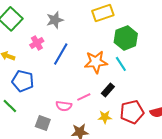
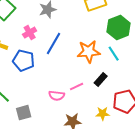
blue pentagon: (23, 81) -> (24, 61), moved
yellow star: (105, 117) -> (103, 114), moved
gray square: (43, 123) -> (24, 113), moved, turned -35

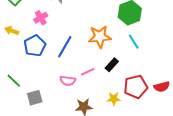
blue line: (54, 44) -> (65, 47), moved
cyan line: (114, 54) -> (134, 42), moved
blue pentagon: (24, 61) -> (35, 46), turned 30

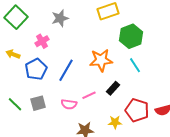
red pentagon: (136, 87) -> (137, 110), turned 30
gray square: (35, 98) -> (38, 103), moved

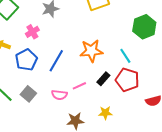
green hexagon: (131, 36) -> (144, 27), moved
gray square: (38, 103) -> (28, 94), turned -35
red pentagon: (137, 110) -> (127, 80), moved

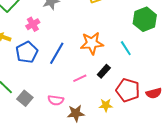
red pentagon: (127, 80) -> (128, 90), moved
gray square: (28, 94) -> (25, 98), moved
pink semicircle: (59, 95) -> (56, 100), moved

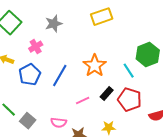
green hexagon: (145, 19) -> (148, 55), moved
orange star: (92, 43) -> (95, 66), turned -30
red pentagon: (128, 90) -> (130, 100), moved

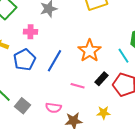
pink cross: (36, 47) -> (31, 32), turned 32
pink line: (83, 101) -> (78, 86), turned 40

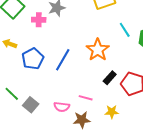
pink cross: (31, 32) -> (39, 20), moved
cyan line: (124, 56) -> (125, 30), moved
pink line: (78, 86) -> (86, 98), moved

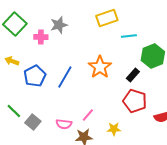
cyan line: (125, 30) -> (129, 36), moved, turned -63
black rectangle: (110, 78) -> (133, 75), moved
pink line: (86, 98) -> (88, 115), turned -64

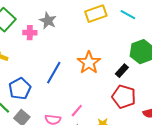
gray star: (59, 25) -> (48, 21), turned -30
cyan line: (129, 36) -> (128, 15), moved, turned 35
blue pentagon: (35, 76) -> (20, 89), moved

